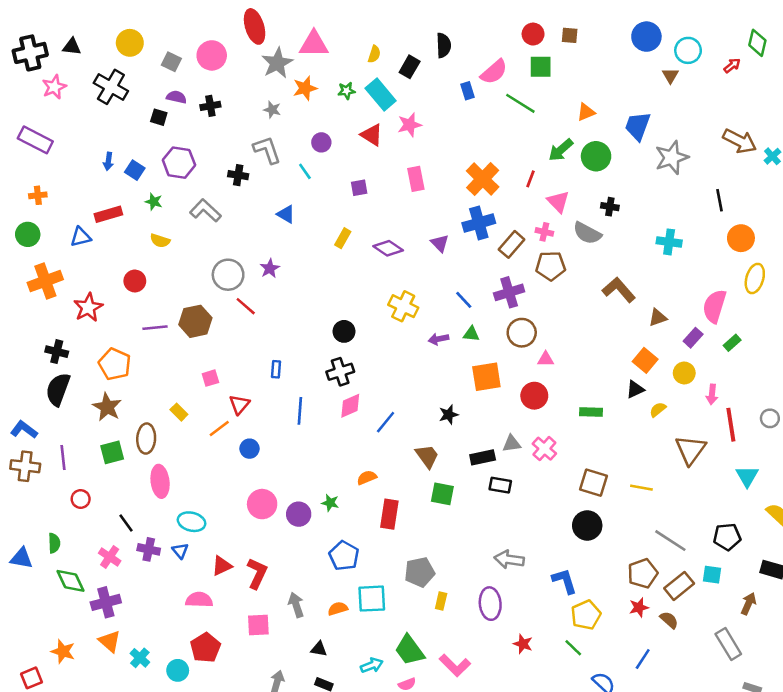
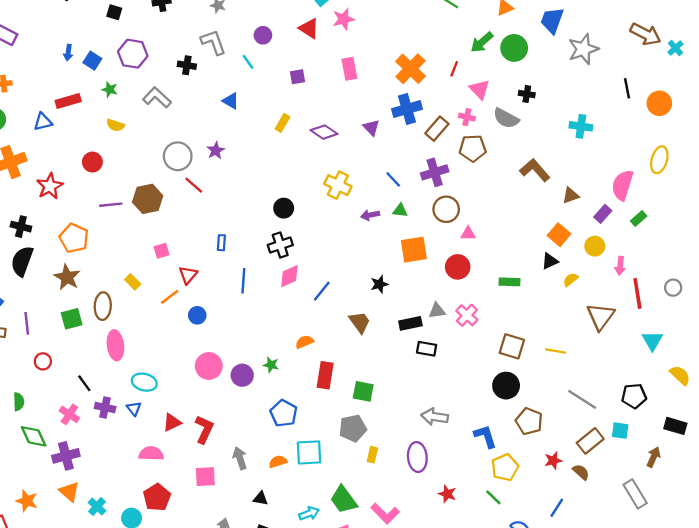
orange circle: (741, 238) -> (659, 103), moved
green square: (442, 494) -> (363, 391), moved
brown pentagon: (643, 573) -> (529, 421), moved, turned -30

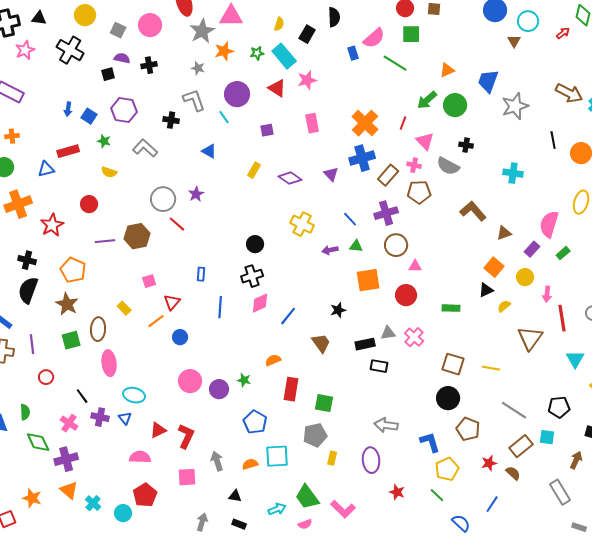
black square: (114, 12) -> (108, 74), turned -32
purple circle: (263, 35) -> (237, 94), size x1.6

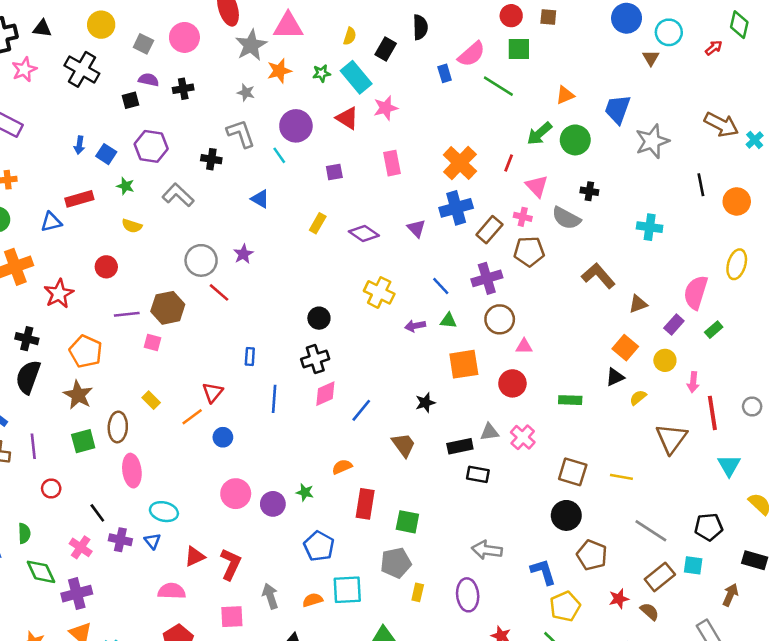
pink square: (149, 281) -> (152, 342), moved, turned 32

